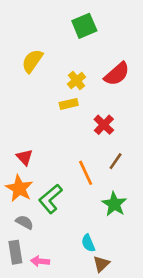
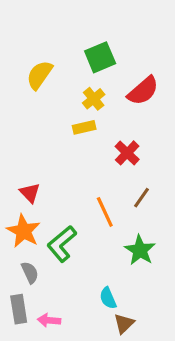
green square: (84, 26) -> (100, 57), moved
gray semicircle: (24, 222) -> (30, 273), turned 36

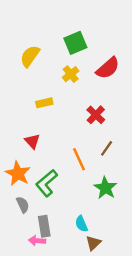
yellow rectangle: (84, 127) -> (44, 103), moved
red triangle: (30, 193) -> (32, 141), moved
gray rectangle: (19, 309) -> (44, 226), moved

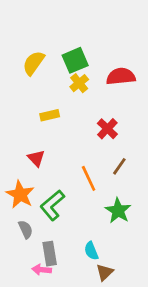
green square: (75, 43) -> (75, 60), moved
red semicircle: (108, 68) -> (121, 76), turned -145

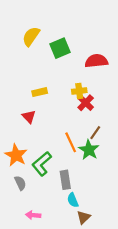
yellow semicircle: (34, 63) -> (31, 36), moved
yellow cross: (79, 83) -> (79, 91), moved, turned 32
red triangle: (36, 158) -> (29, 117), moved
green star: (118, 211) -> (89, 150), moved
gray rectangle: (50, 254) -> (65, 180), moved

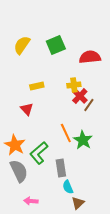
yellow semicircle: (31, 36) -> (22, 45), moved
brown line: (95, 133) -> (89, 105), moved
gray semicircle: (20, 183) -> (19, 171), size x1.6

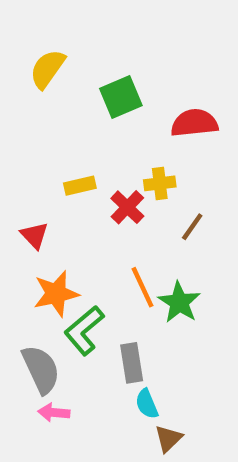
yellow semicircle: (22, 45) -> (47, 69), moved
red cross: (80, 96) -> (127, 207), moved
red triangle: (27, 109) -> (34, 235), moved
orange star: (15, 145) -> (56, 294), moved, turned 30
pink arrow: (31, 201) -> (54, 413), moved

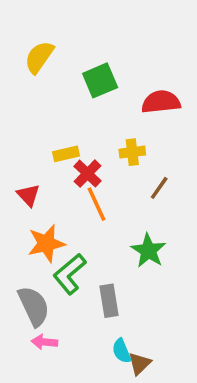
red cross: (127, 207) -> (87, 174), moved
orange line: (142, 287) -> (96, 204), moved
cyan semicircle: (147, 404) -> (122, 351), moved

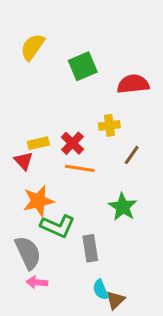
yellow rectangle: (66, 154) -> (38, 143), moved
orange line: (96, 204) -> (80, 168), turned -56
green L-shape: (70, 274) -> (58, 226), turned -116

